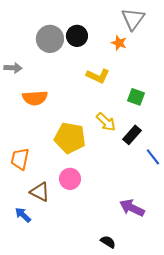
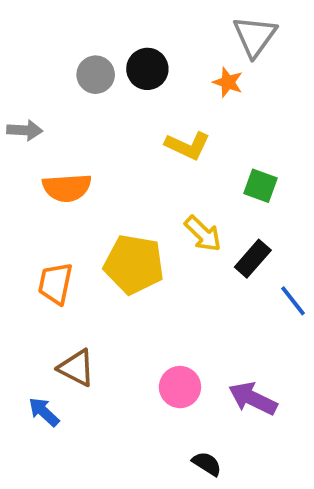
gray circle: (50, 39) -> (96, 75), size x0.7
orange trapezoid: (20, 159) -> (55, 284), moved
pink circle: (70, 179) -> (180, 387), moved

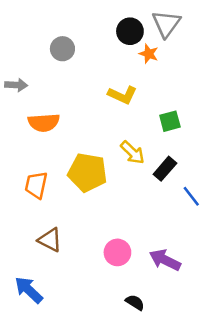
black circle: (147, 69) -> (130, 31), moved
green square: (260, 186) -> (170, 121), turned -35
blue arrow: (44, 412) -> (29, 290), moved, size x1.4

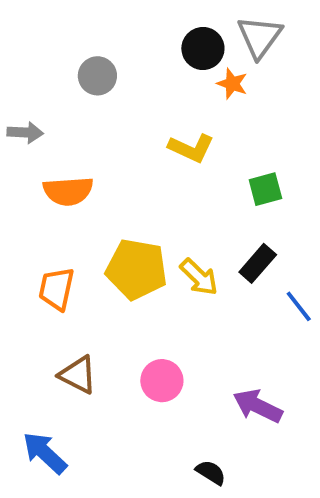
yellow arrow: (132, 152) -> (199, 277), moved
pink circle: (117, 252) -> (162, 381), moved

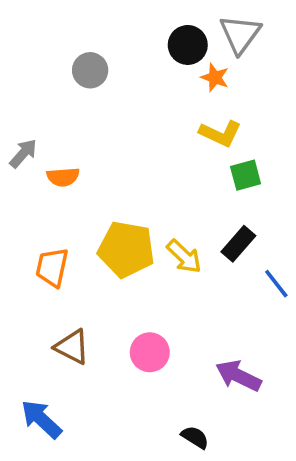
gray arrow: (25, 133) -> (23, 153), moved, turned -52
yellow L-shape: (191, 148) -> (220, 134), moved
orange semicircle: (68, 191) -> (63, 177), size x0.7

